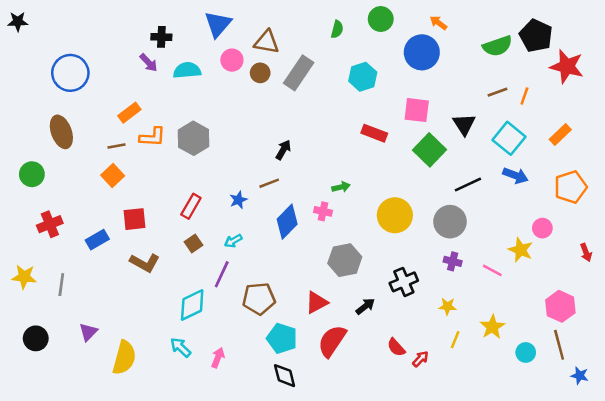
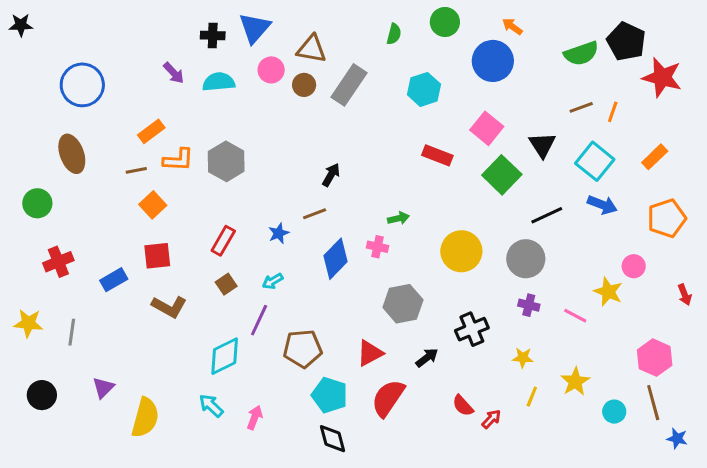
black cross: (161, 37) -> (213, 35), moved
pink square: (417, 110) -> (487, 128), turned 32
orange square: (113, 175) -> (153, 205), moved

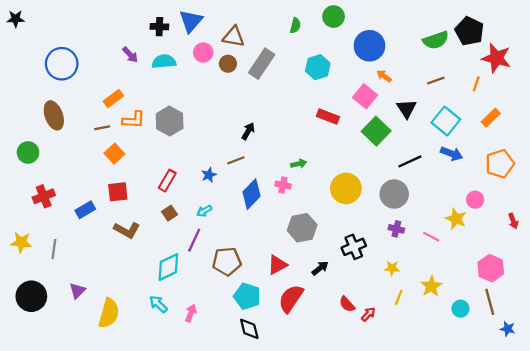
orange arrow: (512, 26) -> (384, 76), moved
orange line: (613, 112) -> (476, 84), moved
black circle: (42, 395) -> (31, 296), size x1.4

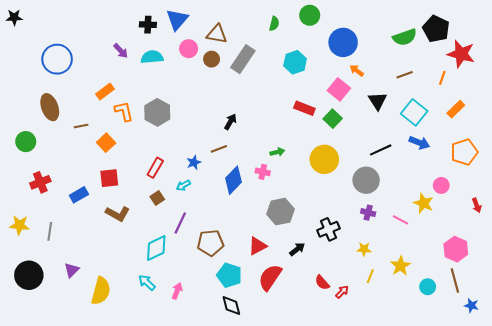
orange L-shape: (134, 120) -> (124, 111), turned -105
brown line: (102, 128) -> (81, 126), moved
green square: (376, 131) -> (333, 119), moved, size x0.7
yellow circle: (346, 188) -> (324, 159), moved
cyan arrow: (204, 211) -> (183, 185), moved

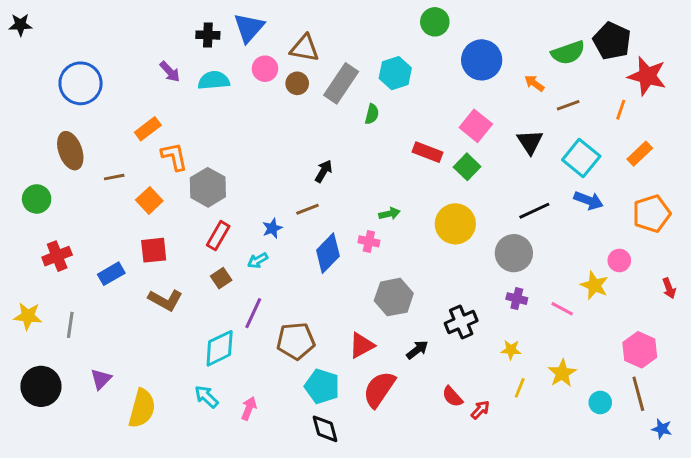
green semicircle: (274, 24) -> (372, 114), moved
cyan hexagon: (295, 62) -> (395, 73), moved
orange arrow: (357, 71) -> (534, 83), moved
gray hexagon: (157, 112) -> (208, 187), moved

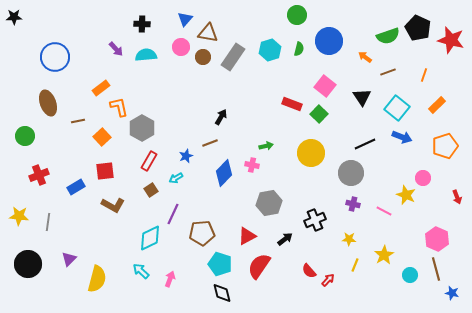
blue triangle: (249, 28) -> (185, 19), moved, size x0.7
red star: (647, 76) -> (451, 40), moved
green semicircle: (372, 114) -> (299, 49), moved

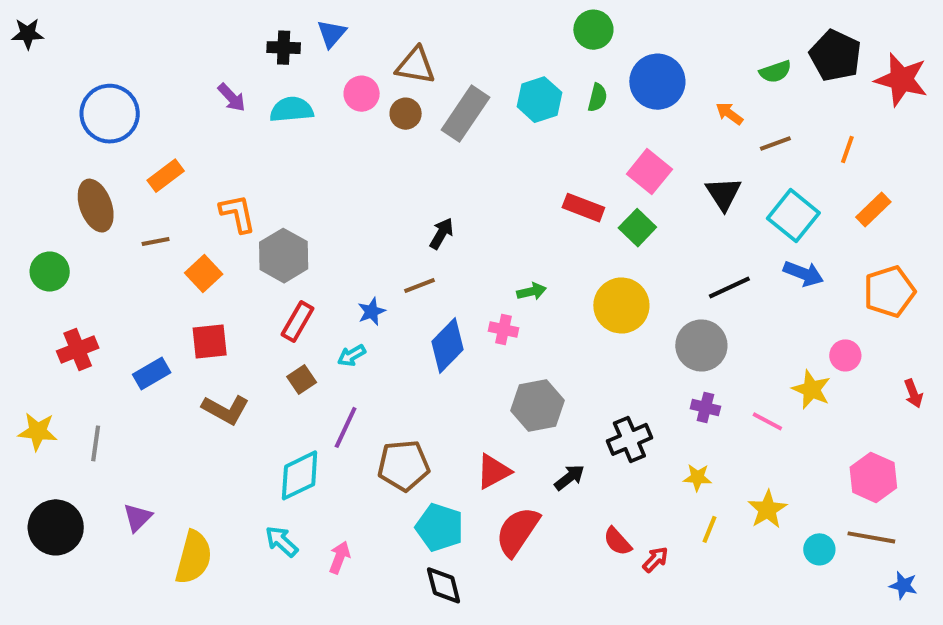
blue triangle: (185, 19) -> (332, 34), moved
green semicircle: (388, 36) -> (775, 72), size x0.7
orange rectangle: (101, 88) -> (166, 176), moved
brown line: (436, 269) -> (871, 537), turned -65

